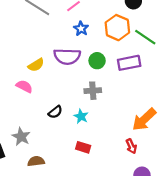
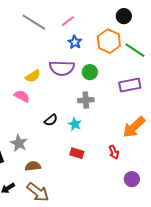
purple rectangle: (129, 63) -> (130, 85), moved
red arrow: (131, 146) -> (114, 152), moved

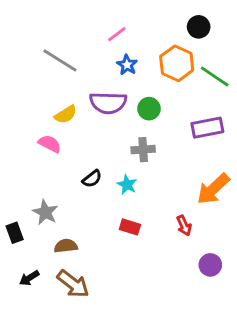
gray line: (34, 22) -> (60, 60), moved

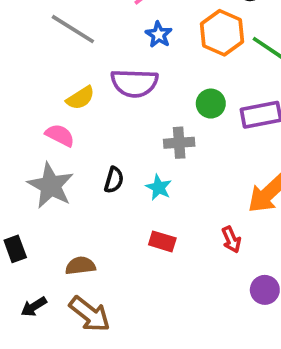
green circle: (149, 109) -> (211, 104), moved
black semicircle: (92, 179) -> (114, 180), turned -36
gray star: (45, 212) -> (51, 186), moved, size x1.4

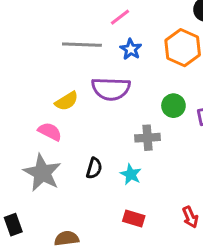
gray line: (73, 29) -> (82, 45), moved, turned -30

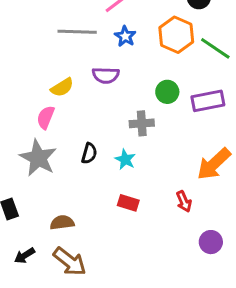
purple semicircle: (111, 89) -> (106, 75), size x0.7
pink semicircle: (50, 132) -> (46, 117), turned -95

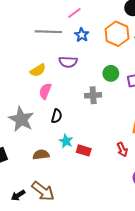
pink semicircle: (46, 117) -> (45, 91), moved
cyan star: (125, 159) -> (66, 141), moved
brown semicircle: (62, 222) -> (41, 155), moved
black arrow: (25, 256) -> (18, 195), moved

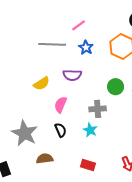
pink semicircle: (45, 91) -> (61, 105), moved
black semicircle: (57, 116) -> (61, 130), turned -40
cyan star: (66, 141) -> (90, 130), moved
brown semicircle: (41, 155) -> (45, 159), moved

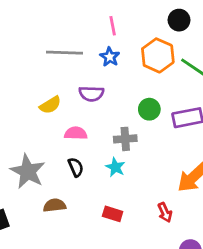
pink line: (79, 25) -> (113, 26), moved, turned -64
pink semicircle: (61, 105) -> (76, 133), turned 70

